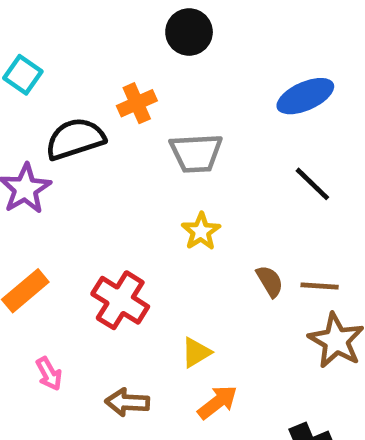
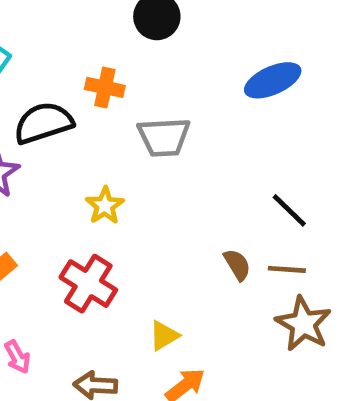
orange cross: (137, 103) -> (105, 87), turned 36
black line: (312, 184) -> (289, 210), moved
yellow star: (201, 231) -> (105, 206), moved

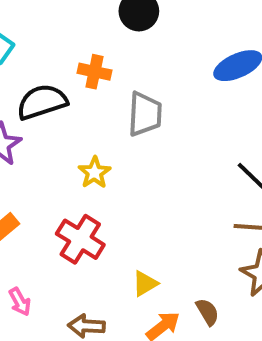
gray trapezoid: (164, 137) -> (145, 114), turned -84
brown semicircle: (237, 265) -> (207, 312), moved

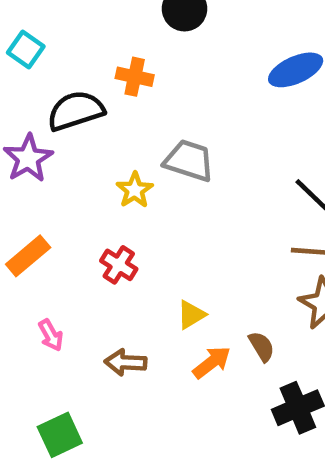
gray trapezoid: (145, 114) -> (189, 161), moved, turned -75
red cross: (80, 239) -> (119, 265), size x0.7

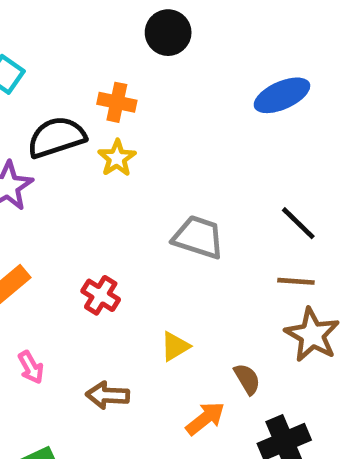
gray trapezoid: (189, 161) -> (198, 237), moved
yellow star: (135, 190) -> (117, 158), moved
orange arrow: (212, 362) -> (205, 418), moved

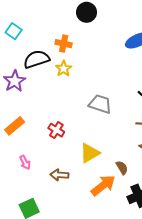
yellow triangle: (175, 346) -> (90, 153), size x1.5
orange arrow: (205, 418) -> (103, 185), size x1.4

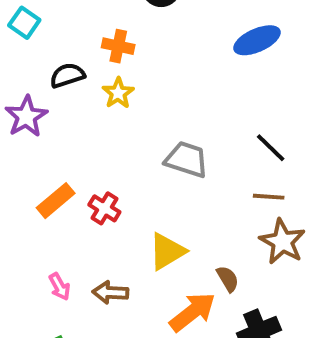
black semicircle: (36, 59) -> (67, 75), size x0.7
orange rectangle: (15, 126) -> (56, 201), moved
pink arrow: (25, 162) -> (60, 287), moved

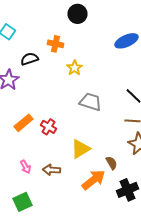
yellow star: (118, 93) -> (74, 68), moved

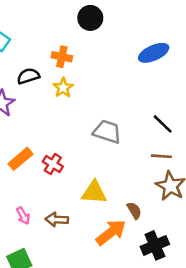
yellow star: (74, 68) -> (63, 88), moved
yellow triangle: (80, 149) -> (94, 192), turned 35

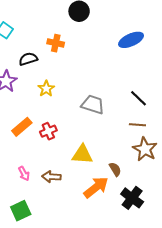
yellow star: (63, 88) -> (46, 89), moved
red cross: (53, 164) -> (48, 131), turned 35
black cross: (155, 245) -> (132, 198), turned -30

